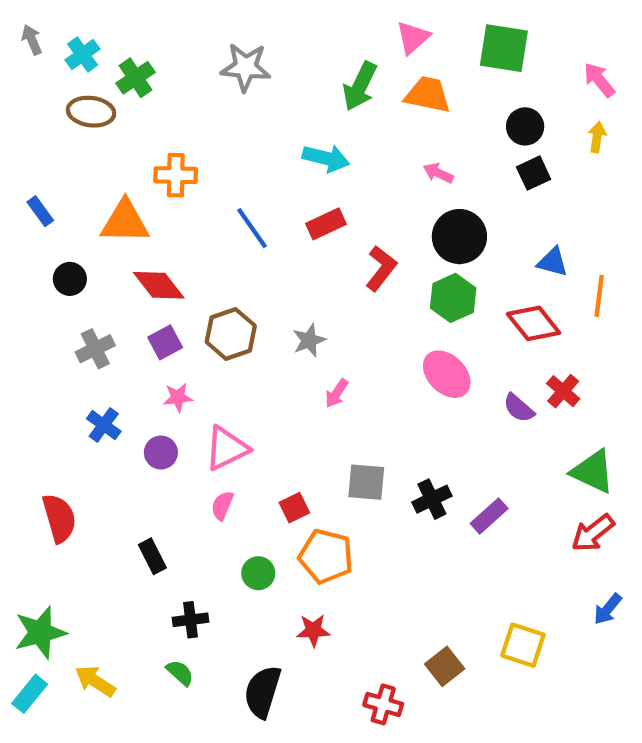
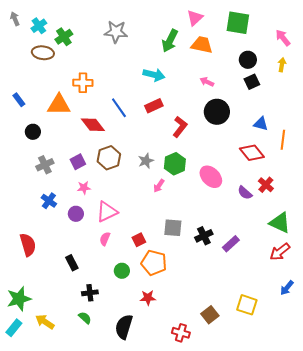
red diamond: (159, 285) -> (93, 125), moved
green hexagon: (453, 298) -> (175, 164), moved

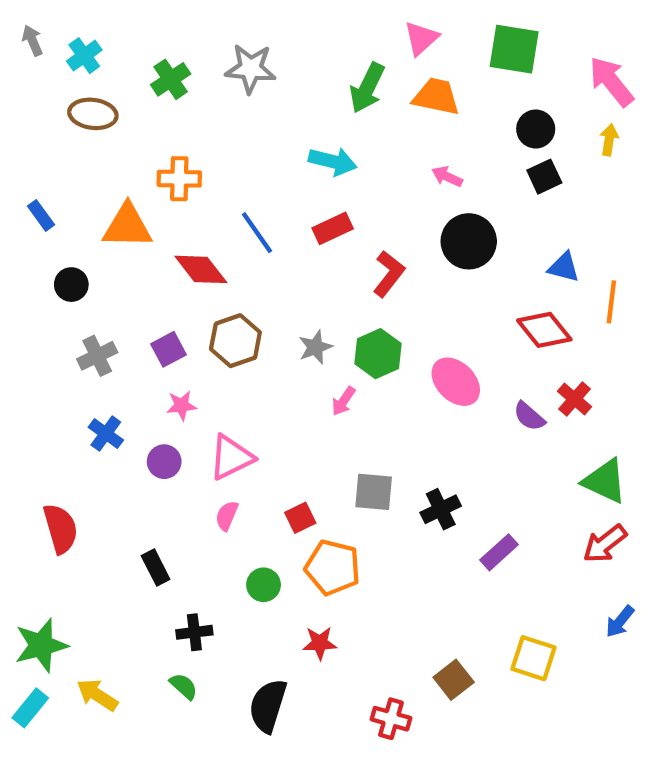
green cross: (64, 37) -> (171, 79), moved
pink arrow: (283, 38) -> (611, 81), size x1.4
purple rectangle: (231, 244) -> (499, 552), moved

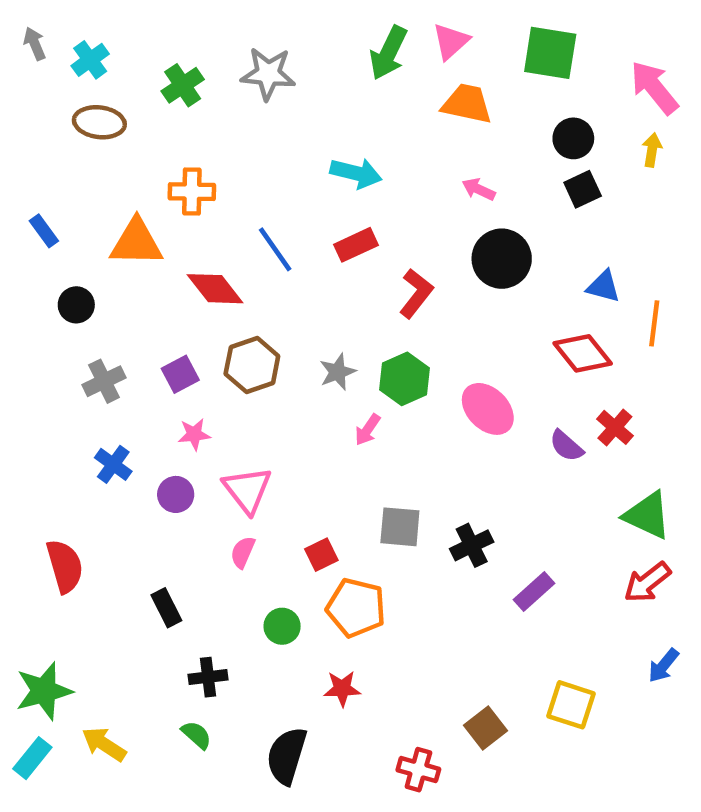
green arrow: (367, 88) -> (388, 53), moved
pink triangle: (231, 457) -> (247, 490), turned -42

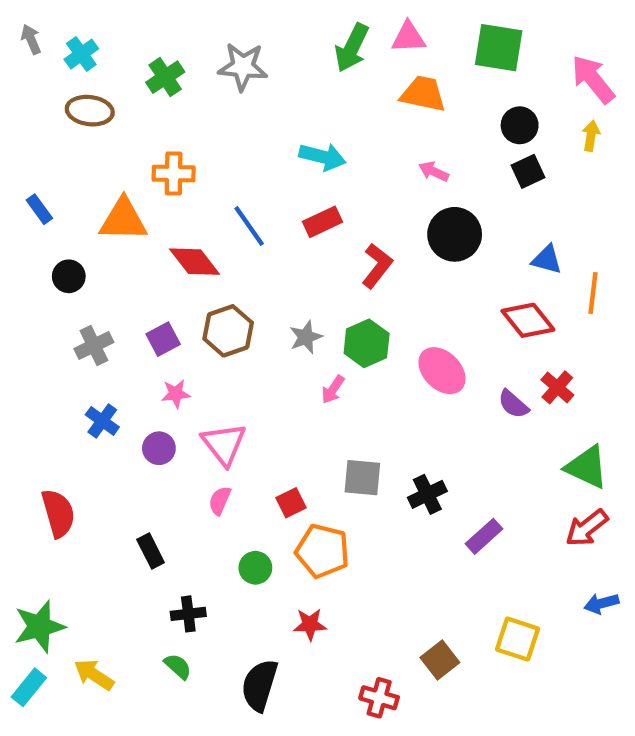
pink triangle: (451, 41) -> (408, 37), turned 39
blue arrow: (663, 666) -> (601, 603), turned 36

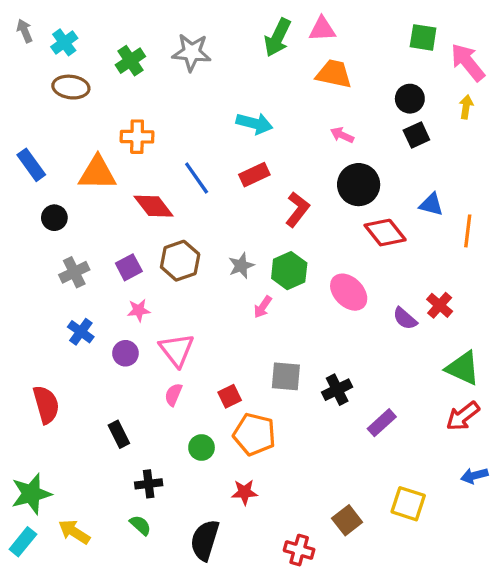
green square: (499, 48) -> (423, 37), moved, size x0.7
blue rectangle: (39, 209) -> (31, 165), size x1.4
red diamond: (528, 320) -> (385, 233), moved

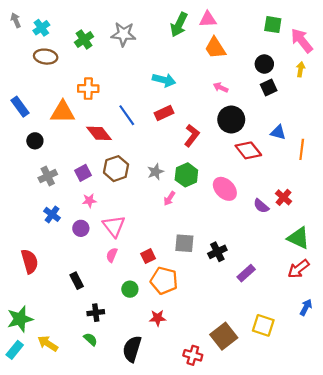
orange trapezoid: (334, 74) -> (215, 48), turned -135
blue arrow: (474, 476) -> (306, 307), turned 133
brown square: (347, 520) -> (224, 336), size x1.4

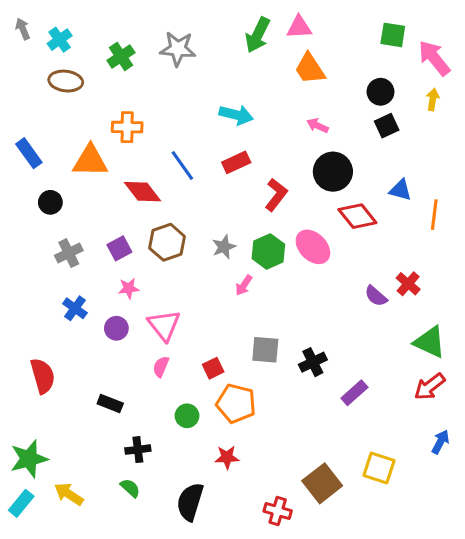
pink ellipse: (225, 189) -> (313, 247), moved
black rectangle: (77, 281) -> (110, 403), turned -42

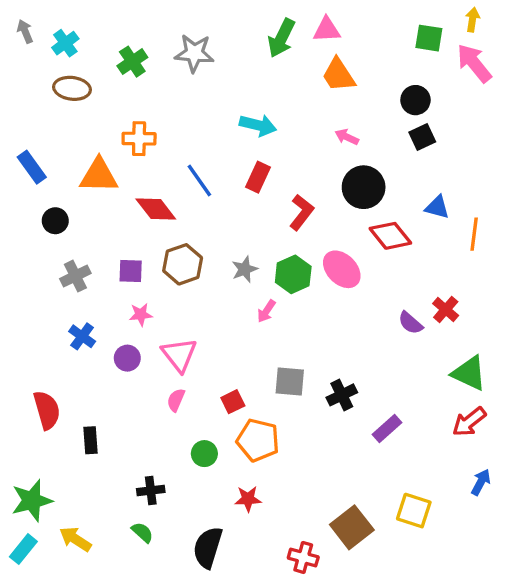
yellow arrow: (433, 99) -> (472, 20), moved
red rectangle: (236, 162) -> (258, 177), turned -40
purple square: (119, 248) -> (131, 271), turned 30
black rectangle: (110, 403) -> (90, 440), moved, turned 65

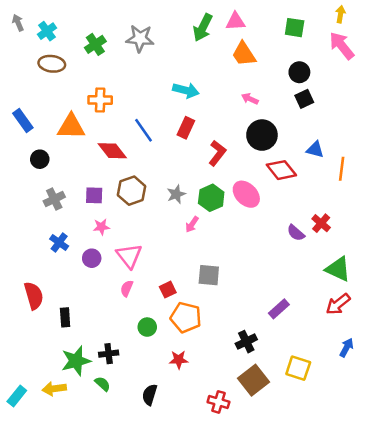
green square: (429, 38) -> (295, 28), moved
black cross: (342, 395) -> (246, 342), moved
green star: (32, 501) -> (76, 361), moved
yellow arrow: (75, 539) -> (54, 389), turned -40
black semicircle: (208, 547) -> (150, 395), size x0.7

